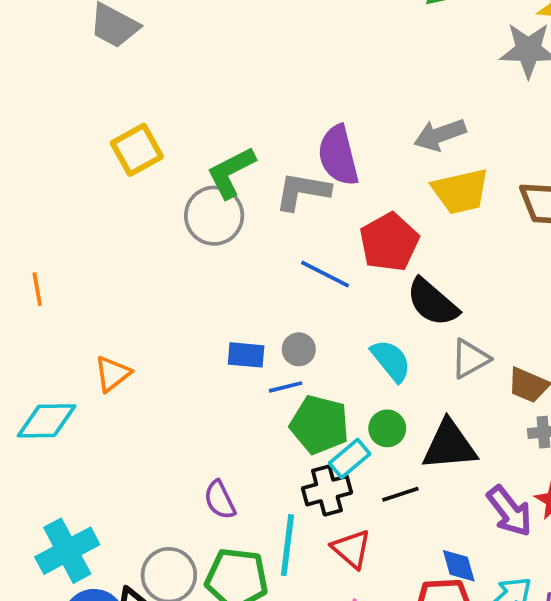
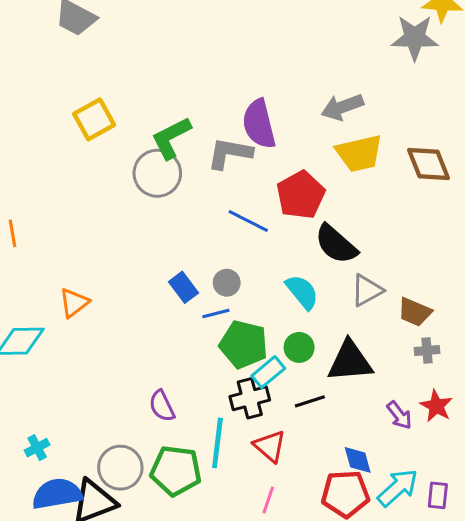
blue rectangle: (246, 355) -> (184, 287), turned 48
purple arrow: (510, 511) -> (399, 415), size x0.7
cyan cross: (67, 551) -> (37, 448), size x0.5

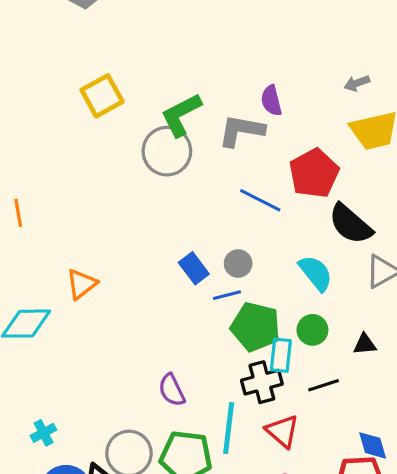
gray arrow: (342, 107) -> (357, 83), size x0.6
purple semicircle: (259, 124) -> (271, 101), size x0.6
black triangle: (350, 361) -> (365, 344), size x0.5
cyan rectangle: (268, 372) -> (281, 355), turned -44

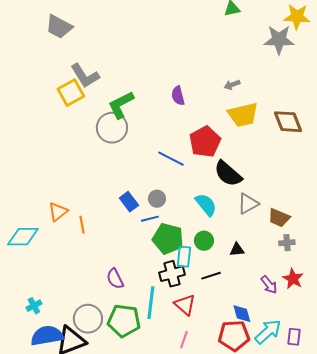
gray L-shape: (241, 131) -> (85, 76), moved, turned -132
orange line: (18, 213) -> (82, 225), moved

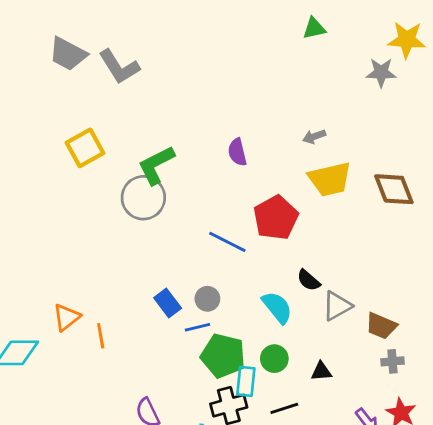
gray star: (279, 40) -> (381, 72), size x0.7
gray L-shape: (85, 76) -> (119, 67), moved
black semicircle: (228, 174) -> (308, 280), moved, size x0.6

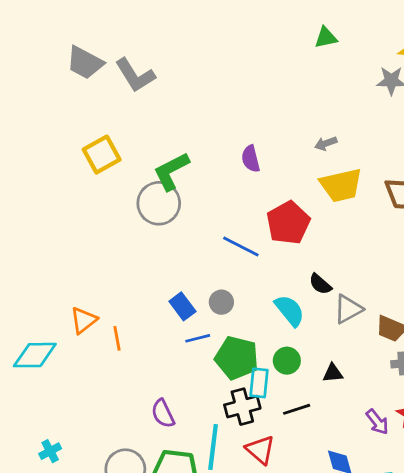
blue line: (197, 327) -> (198, 338), moved

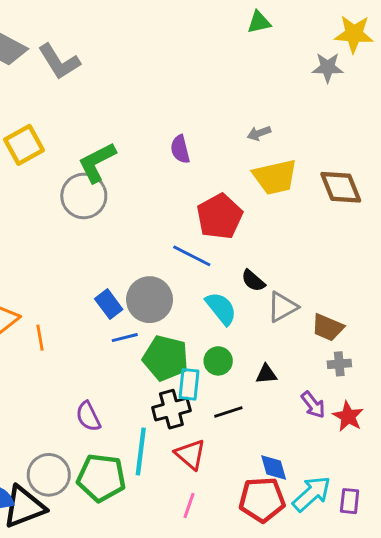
blue line: (241, 246) -> (192, 256), moved
gray circle: (221, 302) -> (150, 300), size x1.8
purple arrow: (377, 422) -> (313, 405), moved

